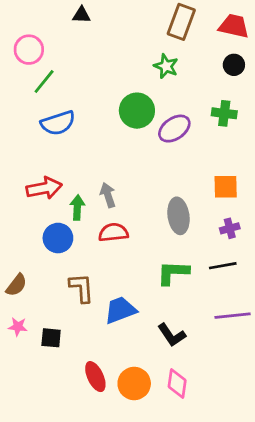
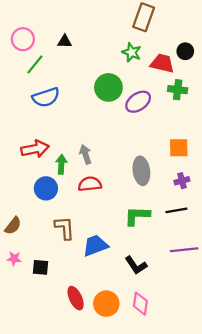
black triangle: (82, 15) -> (65, 41), moved
red trapezoid: (234, 26) -> (162, 63), moved

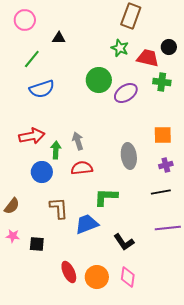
pink circle: (23, 39) -> (25, 20), moved
green L-shape: (137, 216) -> (106, 197), moved

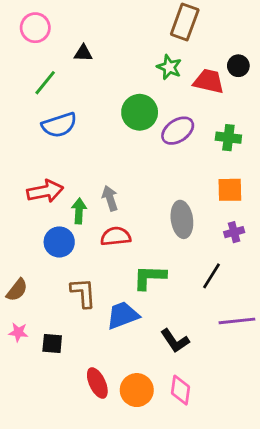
green cross: (162, 82) -> (228, 138), moved
black line: (161, 192) -> (212, 276), moved, turned -48

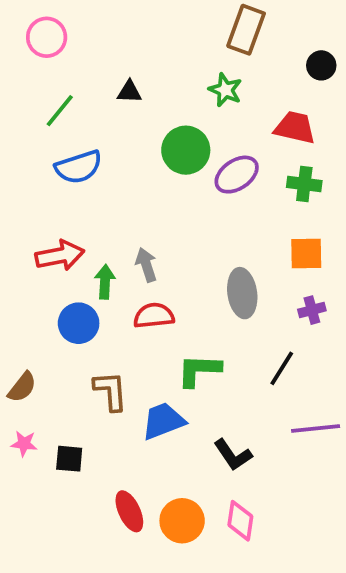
black triangle: (83, 53) -> (129, 92), moved
black circle: (238, 66) -> (321, 65), moved
red trapezoid: (209, 81) -> (295, 128), moved

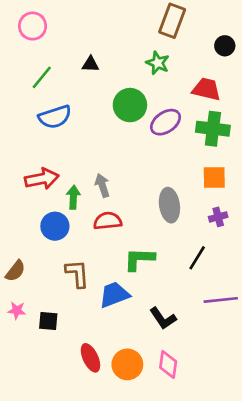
green cross: (304, 184) -> (213, 129), size x1.4

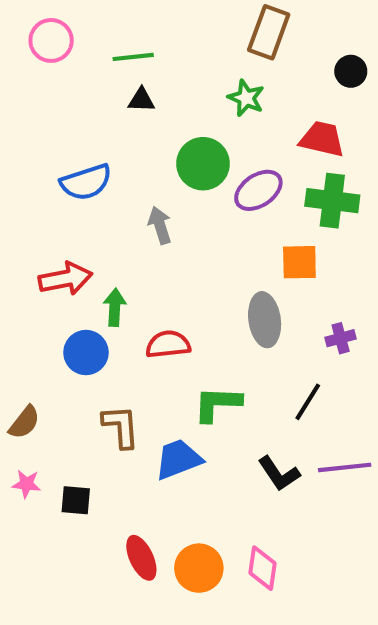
green line: (42, 77) -> (133, 57), moved, turned 45
orange square: (214, 177) -> (299, 262), moved
gray arrow: (102, 185) -> (160, 225), moved
black L-shape: (163, 318) -> (279, 474), moved

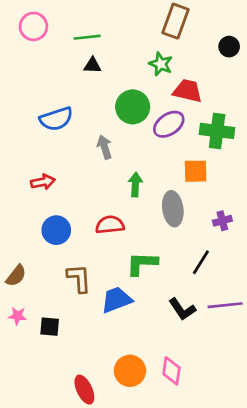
red trapezoid: (322, 139) -> (188, 91), moved
red arrow: (65, 279) -> (43, 182), size x0.7
green arrow: (115, 307) -> (135, 185), moved
red ellipse: (141, 558) -> (84, 390), moved

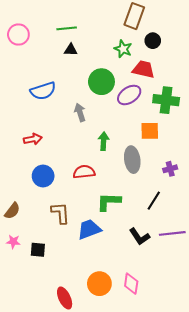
pink circle: (33, 26) -> (18, 35), moved
black circle: (229, 47) -> (153, 41), moved

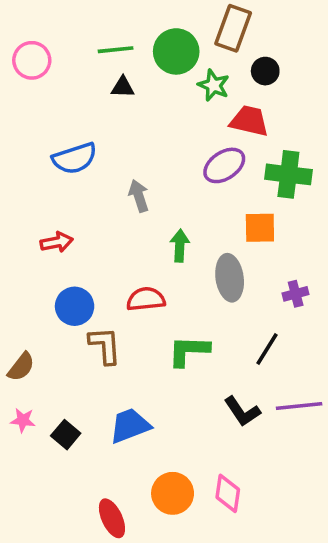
green circle: (101, 82) -> (176, 51), moved
brown L-shape: (60, 213) -> (105, 345), moved
blue trapezoid: (89, 229) -> (130, 426), moved
black square: (38, 250) -> (66, 435), turned 35

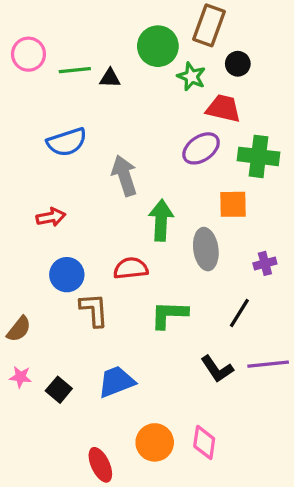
green line: (116, 50) -> (75, 70), moved
gray arrow: (139, 196) -> (124, 176), size x1.4
green arrow: (180, 246) -> (161, 220), size x1.4

